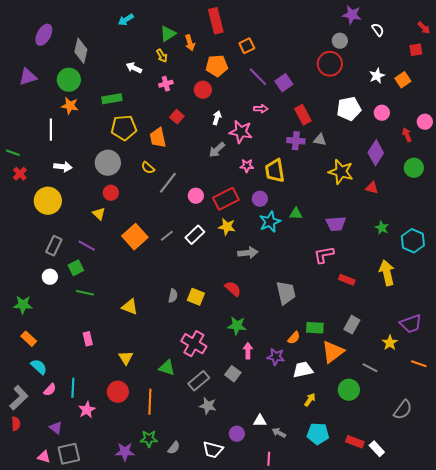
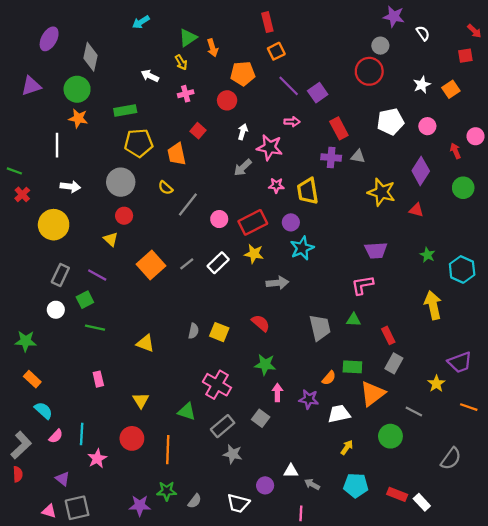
red rectangle: (216, 21) -> (267, 22), moved, size x0.7
green triangle: (296, 214) -> (354, 320), moved
red rectangle: (347, 280) -> (388, 335), moved, turned 42

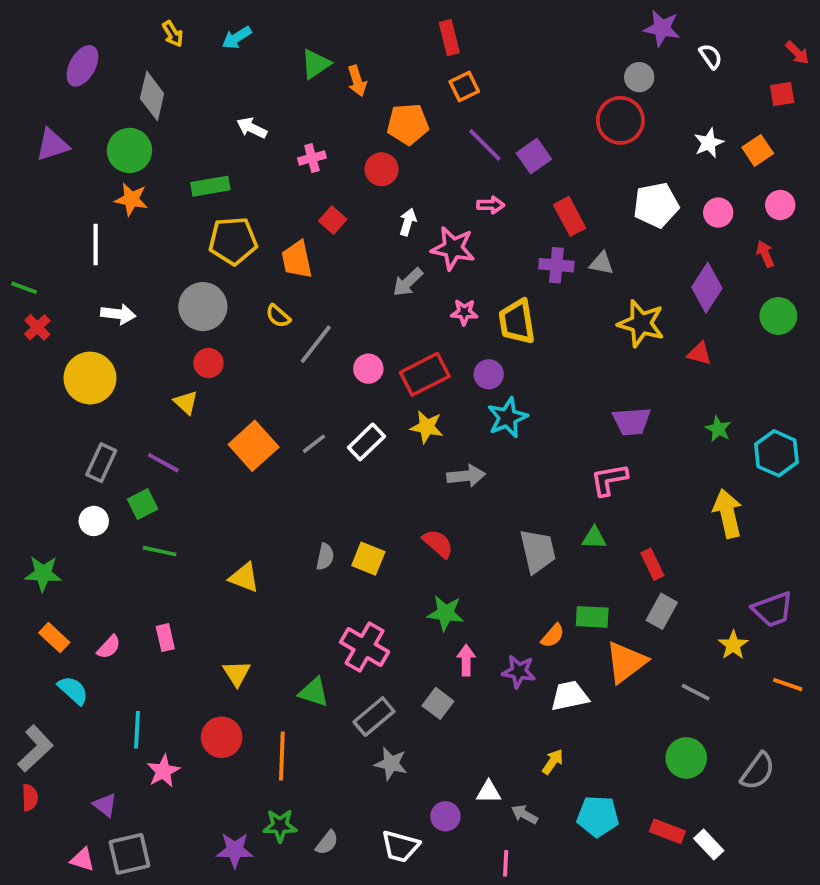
yellow arrow: (181, 62) -> (173, 34), moved
pink circle: (476, 136) -> (780, 205), moved
pink semicircle: (56, 436) -> (109, 647), moved
green circle: (390, 436) -> (686, 758), moved
yellow arrow: (347, 447) -> (553, 762), moved

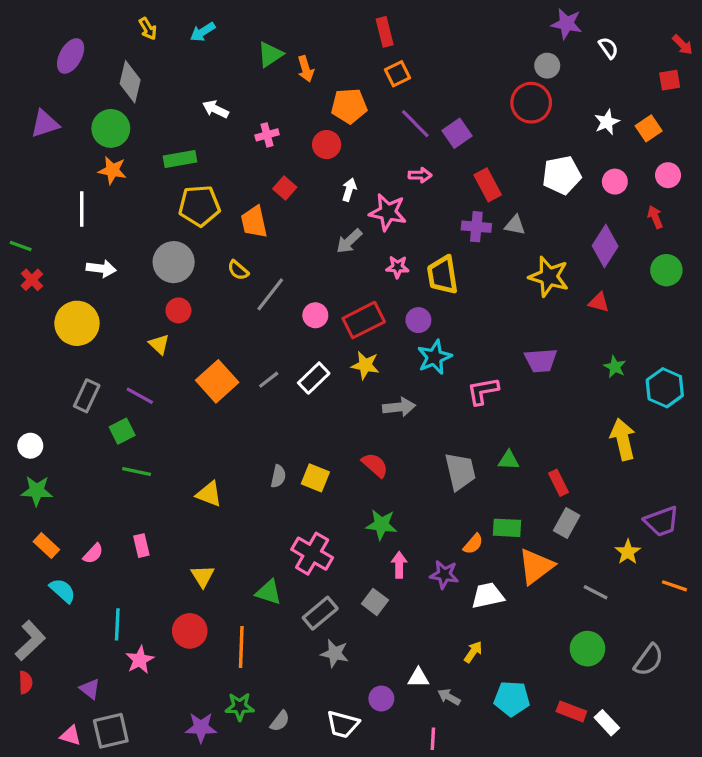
pink L-shape: (609, 480) -> (483, 391), moved
white circle: (94, 521) -> (30, 446), moved

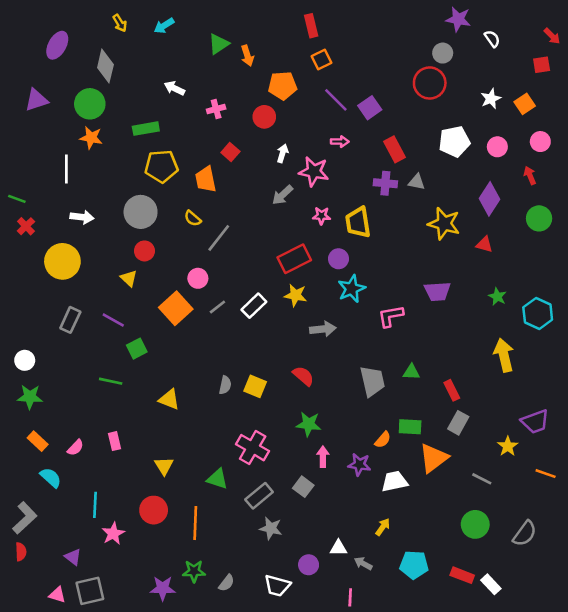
pink circle: (315, 315) -> (198, 278), moved
green square: (122, 431) -> (137, 349), moved

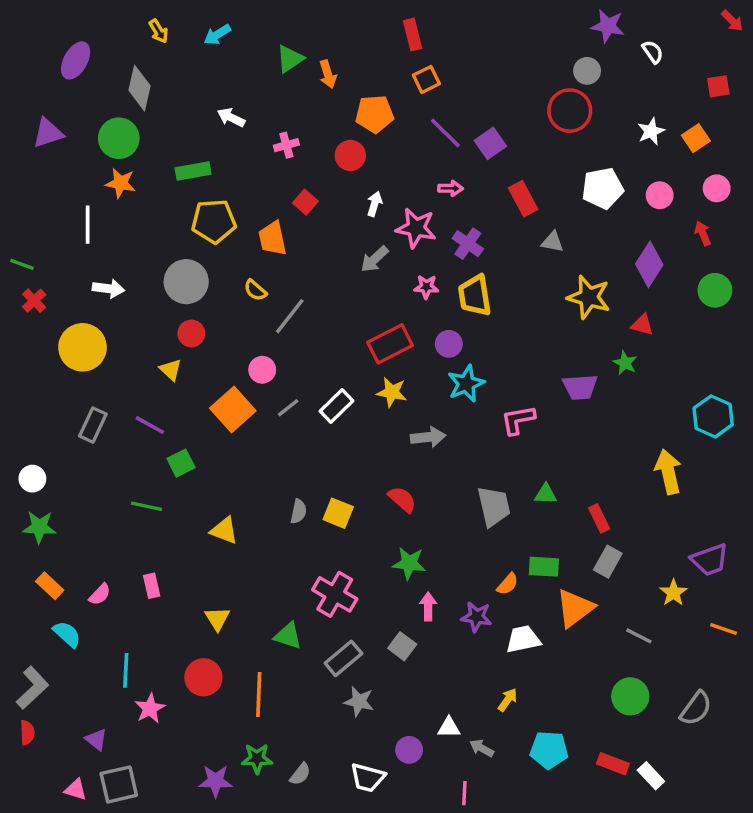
red arrow: (552, 36) -> (732, 21), moved
purple cross: (385, 183) -> (468, 244), moved, turned 30
green star: (497, 297) -> (625, 363), moved

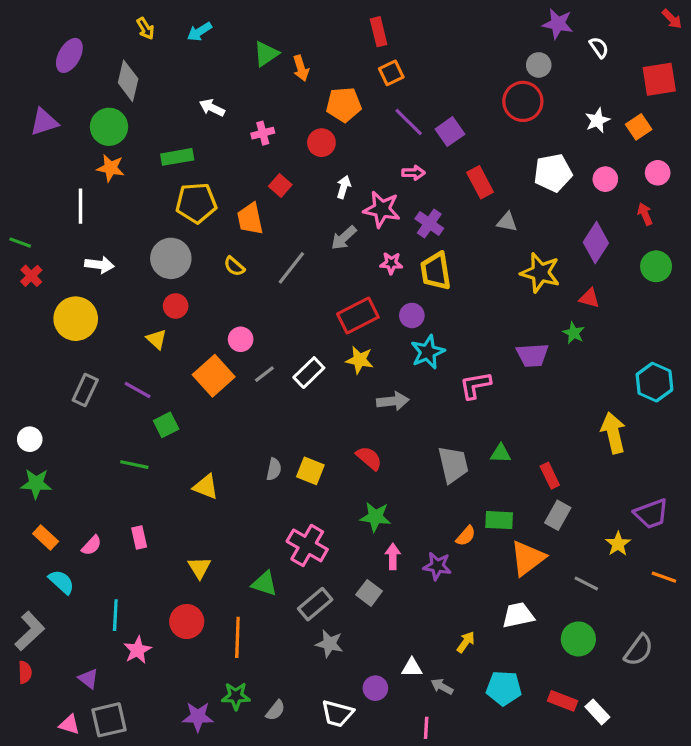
red square: (718, 86) -> (659, 79), size x1.6
gray line: (290, 316) -> (291, 268), moved
white trapezoid: (523, 639) -> (518, 615), moved

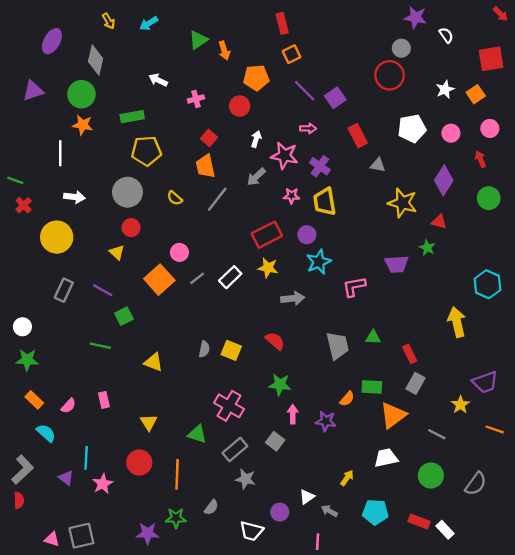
orange trapezoid: (250, 219) -> (205, 166), moved
white triangle: (412, 668) -> (307, 497), turned -35
purple triangle: (88, 679) -> (66, 478), moved
gray semicircle: (275, 710) -> (211, 507), moved

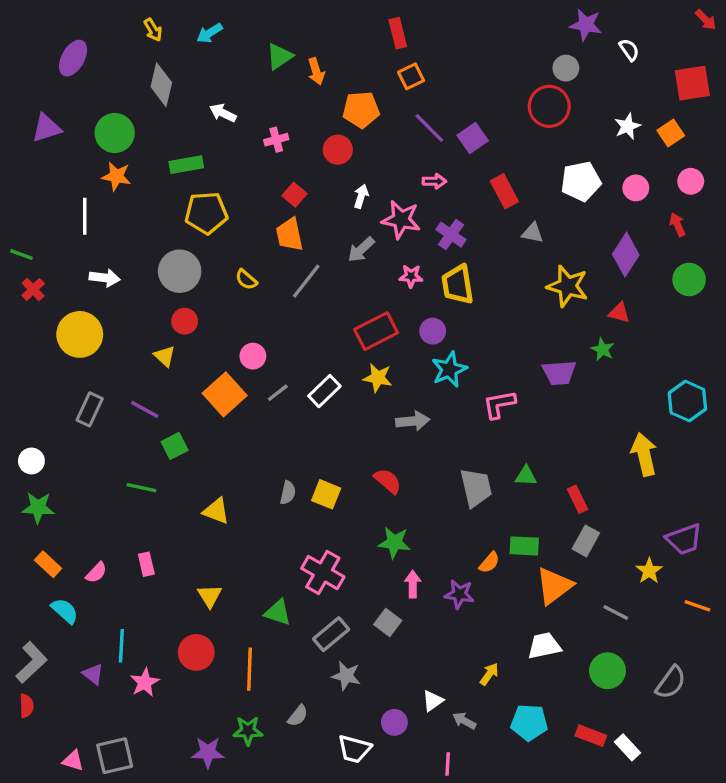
gray diamond: (96, 60) -> (161, 85), moved

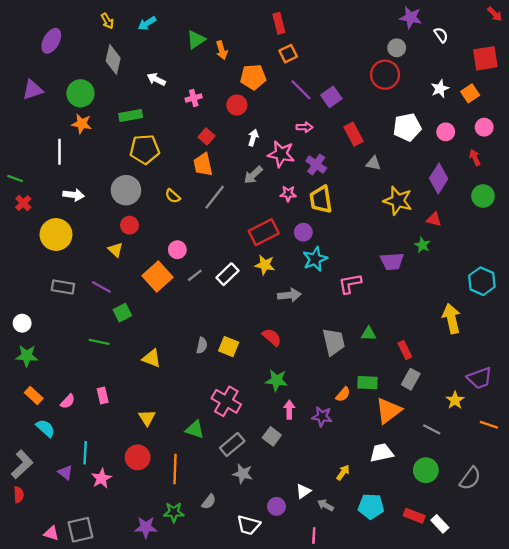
gray rectangle: (90, 409) -> (63, 287), turned 75

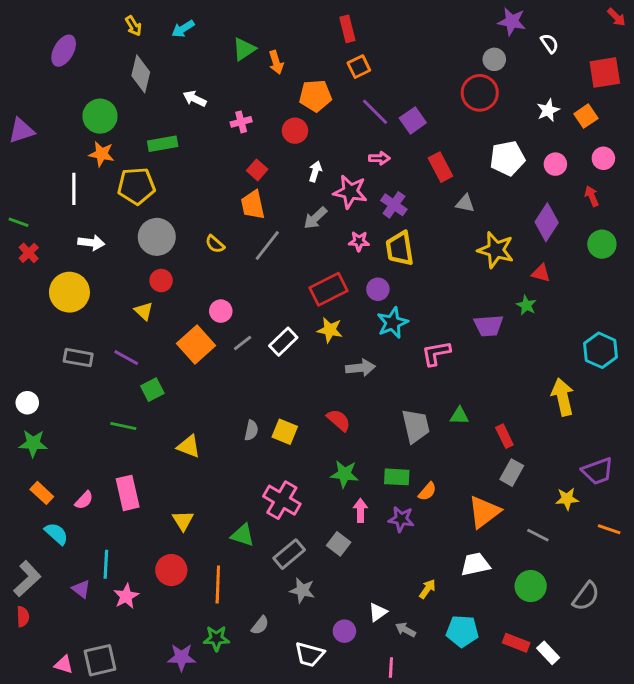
purple triangle: (33, 90) -> (21, 131), moved
yellow pentagon: (145, 149) -> (136, 186), moved
green rectangle: (368, 383) -> (397, 477), moved
pink rectangle: (103, 396) -> (128, 493), size x1.6
yellow star: (455, 400) -> (567, 499), turned 30

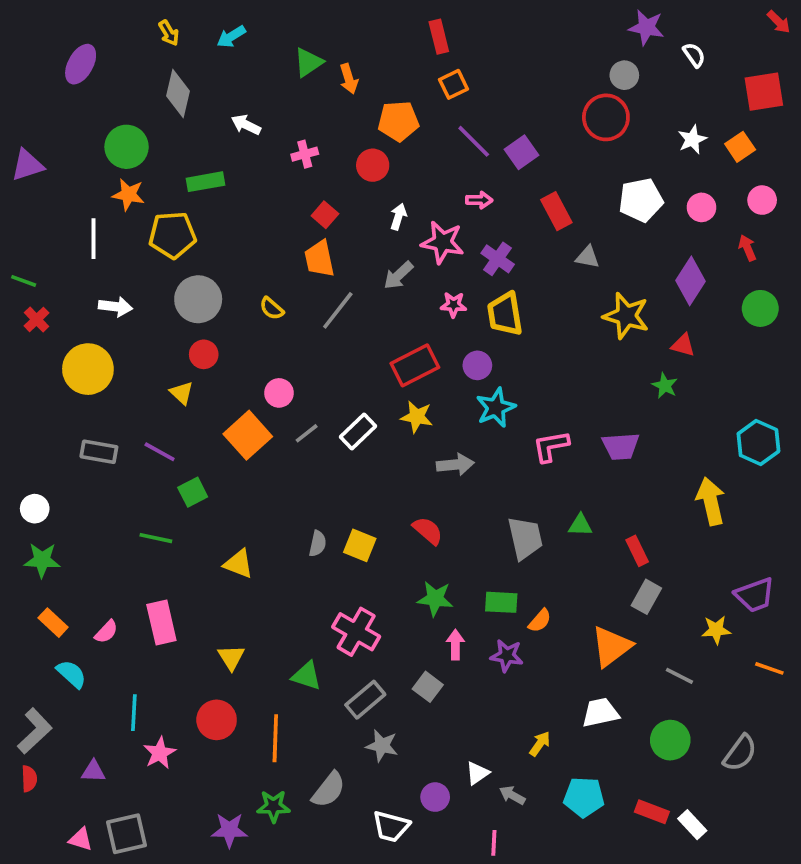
purple trapezoid: (488, 326) -> (621, 446), moved
purple triangle: (81, 589) -> (93, 771), moved, turned -36
gray semicircle: (260, 625) -> (329, 790), size x1.5

